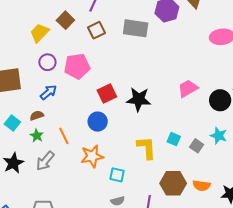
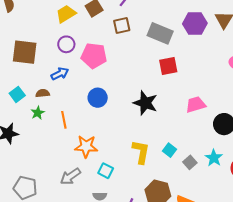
red square: (107, 93) -> (168, 66), moved
blue circle: (98, 122) -> (98, 98), moved
gray arrow: (45, 161) -> (70, 176), moved

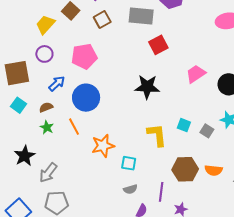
purple circle: (66, 44) -> (44, 54), moved
cyan square: (17, 94) -> (18, 105), moved
blue circle: (98, 98) -> (86, 98), moved, size x1.4
gray arrow: (70, 176) -> (48, 173), moved

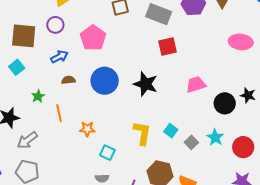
pink pentagon: (84, 56) -> (93, 38), turned 30
blue circle: (86, 98) -> (105, 81), moved
brown semicircle: (46, 107) -> (68, 80), moved
orange line: (74, 127) -> (59, 113), moved
orange star: (103, 146) -> (87, 129), size x0.7

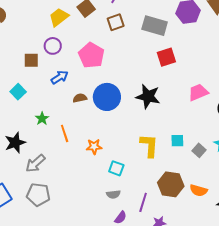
brown square: (24, 36) -> (31, 60), moved, size x0.6
brown semicircle: (68, 80) -> (80, 98), moved
cyan square: (171, 131) -> (177, 141), turned -32

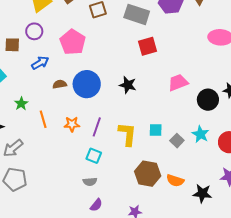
black star: (148, 96) -> (128, 85), size x0.7
orange star: (94, 147) -> (72, 124), moved
purple line: (143, 202) -> (97, 127), moved

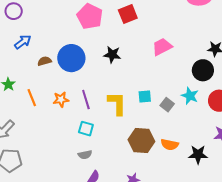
pink pentagon: (73, 42) -> (90, 16), moved
black circle: (208, 100) -> (203, 70), moved
purple line: (97, 127) -> (86, 100), turned -30

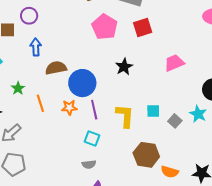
blue arrow: (23, 42) -> (36, 47), turned -60
black star: (112, 55) -> (124, 67), turned 30
blue circle: (71, 58) -> (82, 83), moved
brown semicircle: (44, 61) -> (56, 68), size x1.5
orange semicircle: (170, 145) -> (170, 172), moved

